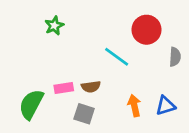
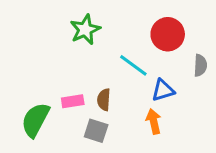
green star: (54, 26) -> (85, 30), moved, size x1.4
brown semicircle: (91, 87) -> (104, 100), turned 102
blue triangle: (165, 106) -> (163, 90), moved

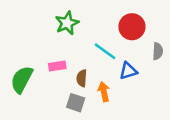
pink rectangle: (73, 101) -> (57, 66), moved
green semicircle: (35, 120) -> (22, 79), moved
orange arrow: (154, 121) -> (104, 92), moved

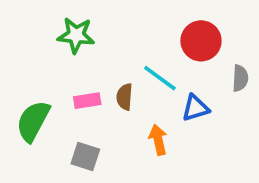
green star: (67, 23) -> (76, 35), moved, turned 30
brown semicircle: (82, 78) -> (125, 97), moved
gray square: (76, 103) -> (85, 157), moved

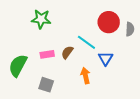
gray semicircle: (240, 78) -> (130, 29), moved
brown semicircle: (125, 97) -> (67, 52), turned 32
blue triangle: (195, 108) -> (106, 58), turned -42

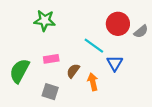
gray semicircle: (130, 29) -> (141, 31), turned 48
brown semicircle: (67, 52) -> (73, 71), moved

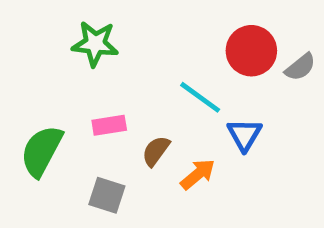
orange arrow: (93, 82) -> (198, 174), turned 63

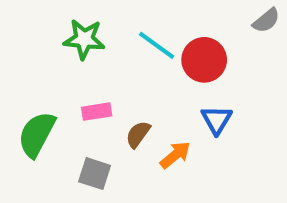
red circle: (251, 51) -> (204, 60), moved
gray semicircle: (300, 67) -> (266, 21), moved
cyan line: (200, 97) -> (157, 45), moved

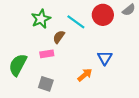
green star: (84, 39) -> (41, 19), turned -30
red circle: (204, 60) -> (103, 15), moved
brown semicircle: (138, 134) -> (59, 37), moved

